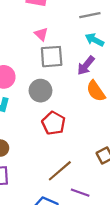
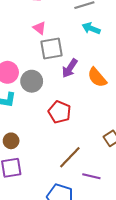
purple arrow: (86, 66) -> (70, 68), moved
gray circle: (40, 91) -> (32, 81), moved

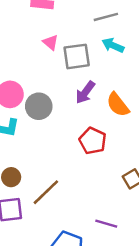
gray square: (51, 48) -> (77, 56), moved
red pentagon: (60, 112) -> (93, 141), moved
brown line: (70, 157) -> (46, 192), moved

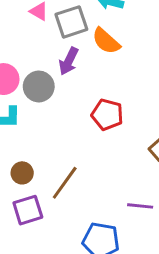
purple arrow: (85, 92) -> (69, 61), moved
orange semicircle: (118, 105) -> (106, 41), moved

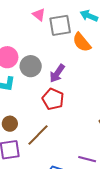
purple arrow: (69, 61) -> (57, 73), moved
red pentagon: (107, 115) -> (53, 99), moved

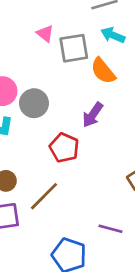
purple arrow: (57, 73) -> (93, 115), moved

